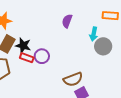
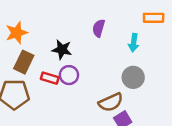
black star: (23, 46) -> (62, 50), moved
gray circle: (103, 46) -> (133, 77), moved

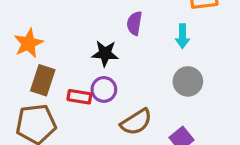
black star: (62, 50) -> (105, 53), moved
brown semicircle: (111, 102) -> (136, 122), moved

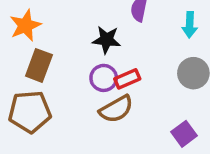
red rectangle: (79, 97) -> (127, 79), moved, turned -35
brown semicircle: (136, 122) -> (116, 109), moved

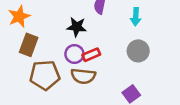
brown semicircle: (116, 109) -> (83, 76), turned 35
brown pentagon: (30, 112) -> (45, 75), moved

